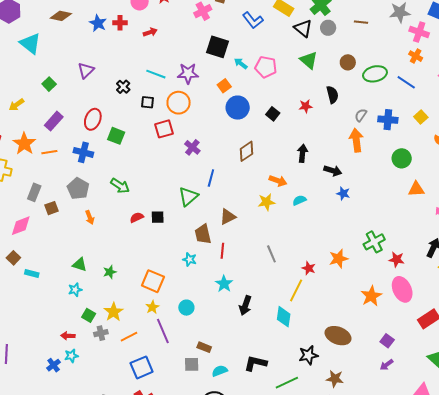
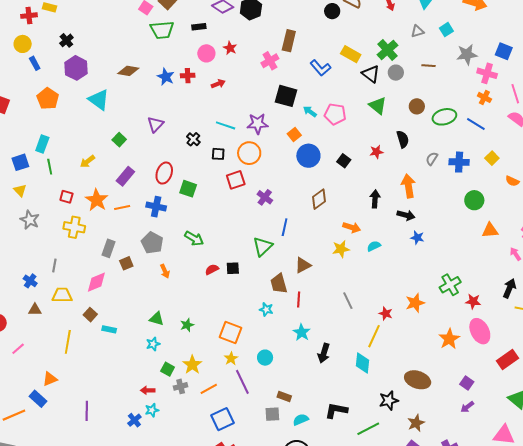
orange arrow: (356, 140) -> (408, 186), moved
brown star: (335, 379) -> (416, 423), turned -30

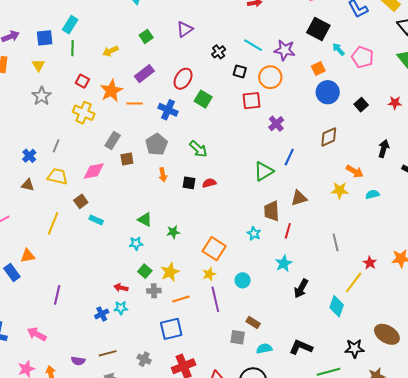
black square: (233, 268) -> (189, 183), moved
blue square: (222, 419) -> (171, 329), moved

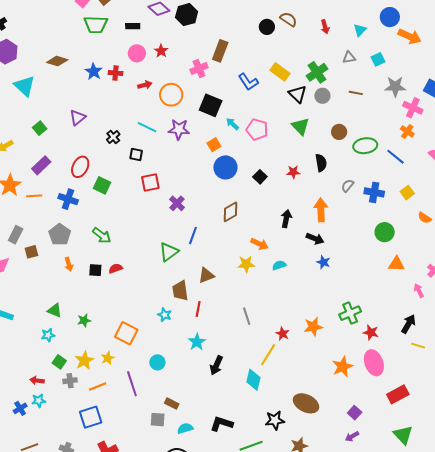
orange circle: (270, 77) -> (171, 95), moved
yellow star: (209, 274) -> (108, 358), moved

